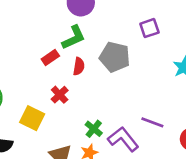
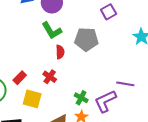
green L-shape: (74, 37) -> (52, 30), turned 95
red rectangle: (50, 58) -> (20, 78), moved
purple L-shape: (123, 139) -> (105, 101), turned -65

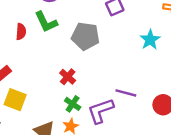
red semicircle: (60, 52) -> (21, 32), moved
red cross: (50, 77) -> (68, 77), moved

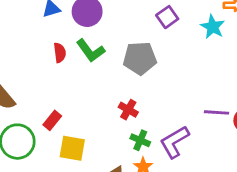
red semicircle: (21, 32) -> (60, 53), moved
cyan star: (150, 40) -> (213, 27), moved
purple line: (126, 93) -> (216, 112), moved

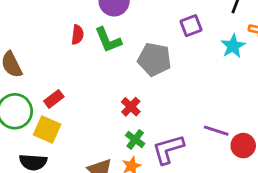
yellow square: (72, 148) -> (47, 129), moved

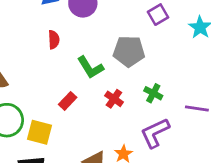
green L-shape: (108, 40) -> (90, 67), moved
red rectangle: (54, 99) -> (68, 101), moved
green cross: (135, 139) -> (153, 93), moved

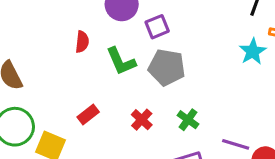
purple square: (158, 15) -> (157, 27), moved
green L-shape: (90, 67) -> (121, 61), moved

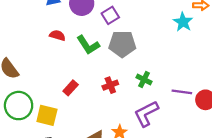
red semicircle: (82, 42) -> (57, 35), turned -70
red cross: (142, 120) -> (110, 85), turned 35

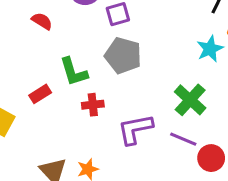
green L-shape: (88, 45) -> (74, 72), moved
green cross: (144, 80) -> (190, 100), moved, size x1.5
purple L-shape: (146, 114) -> (135, 129), moved

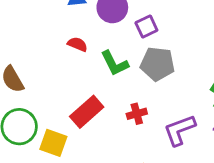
green L-shape: (74, 72) -> (114, 63), moved
red rectangle: (40, 94) -> (87, 112), size x1.6

